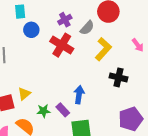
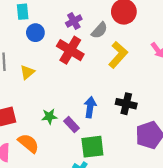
black cross: (118, 77) -> (126, 104), moved
yellow triangle: (24, 94) -> (27, 72), moved
green star: (44, 111) -> (49, 116), moved

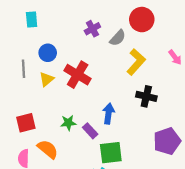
cyan rectangle: (23, 12) -> (32, 20), moved
blue circle: (35, 33) -> (48, 53), moved
red cross: (70, 50) -> (78, 75), moved
black cross: (126, 104) -> (146, 96), moved

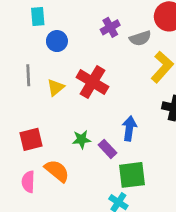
gray semicircle: (118, 38) -> (140, 38), turned 30
blue circle: (48, 53) -> (57, 41), moved

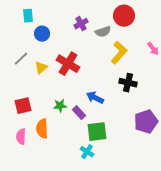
gray line: (28, 75) -> (21, 59), turned 49
blue arrow: (129, 128) -> (95, 98), turned -72
orange semicircle: (57, 171) -> (42, 129), turned -132

